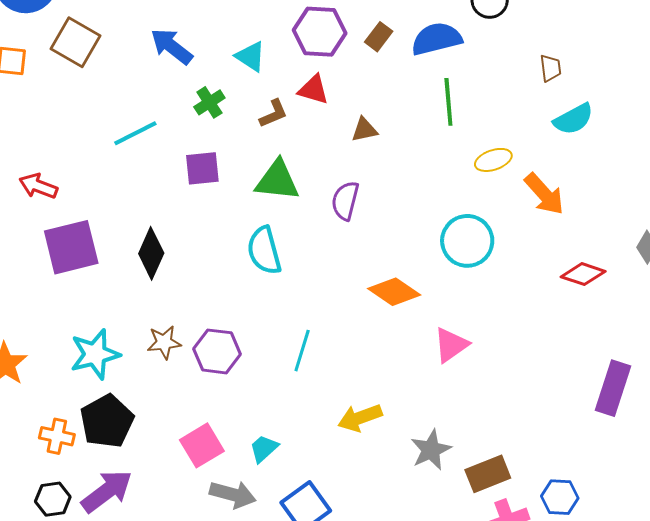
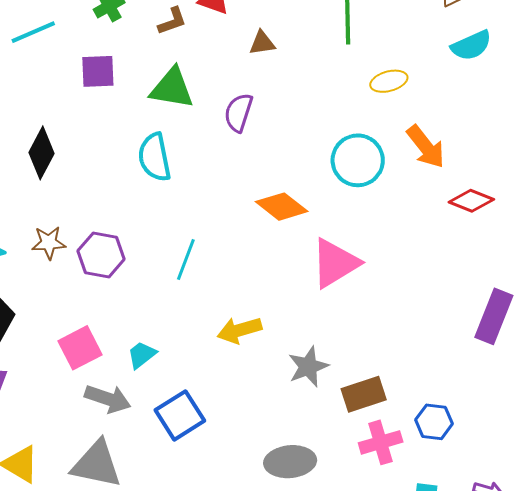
orange arrow: (544, 194) -> (426, 147), moved
pink triangle: (451, 345) -> (335, 263), size x1.4

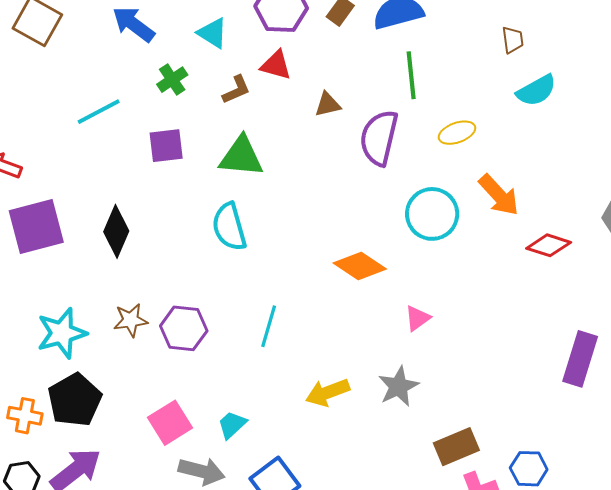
purple semicircle: (239, 113) -> (379, 138), moved, size x1.4
pink triangle: (335, 263) -> (418, 318), size x0.5
gray star: (308, 367) -> (399, 386), moved

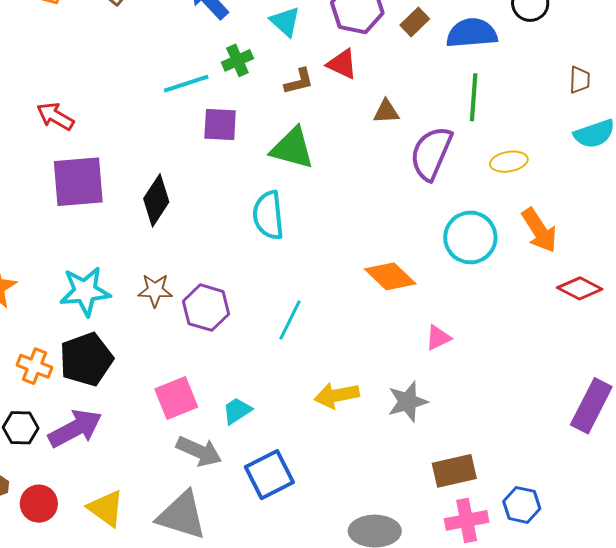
cyan line: (99, 112) -> (186, 84), moved

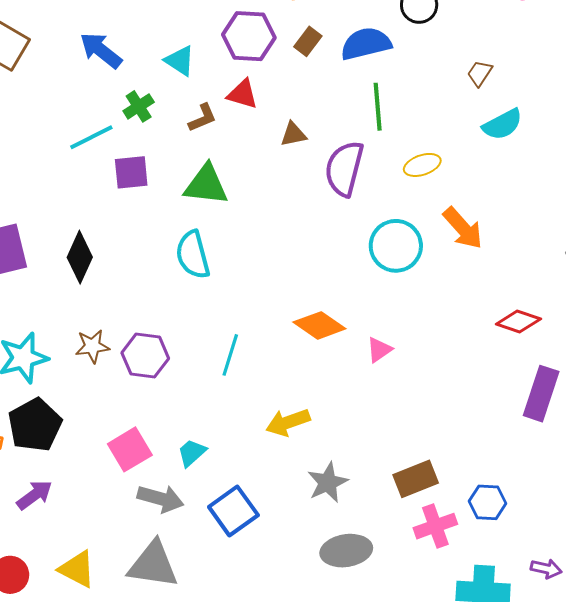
brown trapezoid: (580, 80) -> (480, 73), turned -140
orange diamond: (390, 276) -> (319, 325), moved
red diamond: (580, 288) -> (518, 321), moved
gray star: (408, 402) -> (328, 482), moved
purple arrow: (75, 428) -> (35, 495), size x0.7

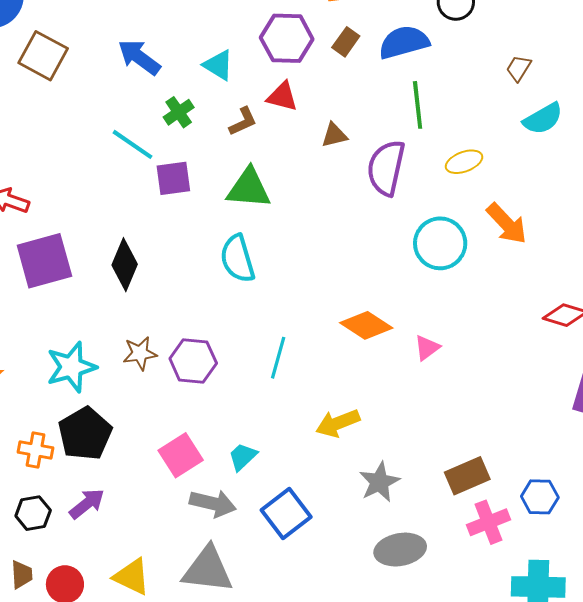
cyan line: (91, 137) -> (132, 144), turned 63

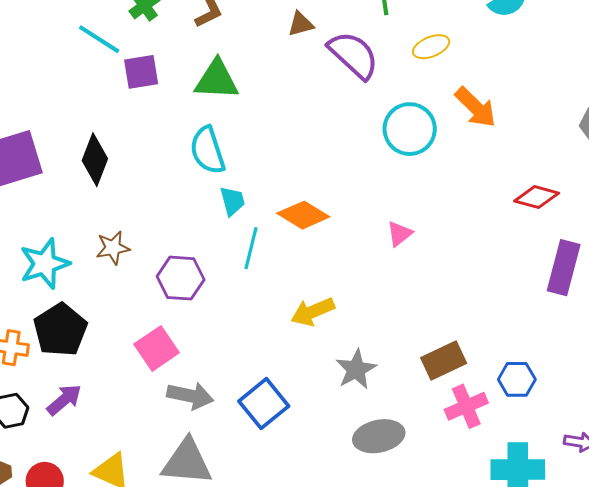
purple semicircle: (386, 168) -> (353, 55), turned 122
orange diamond: (366, 325) -> (303, 215), moved
purple hexagon: (193, 361) -> (181, 278), moved
cyan trapezoid: (243, 457) -> (232, 201), moved, turned 120

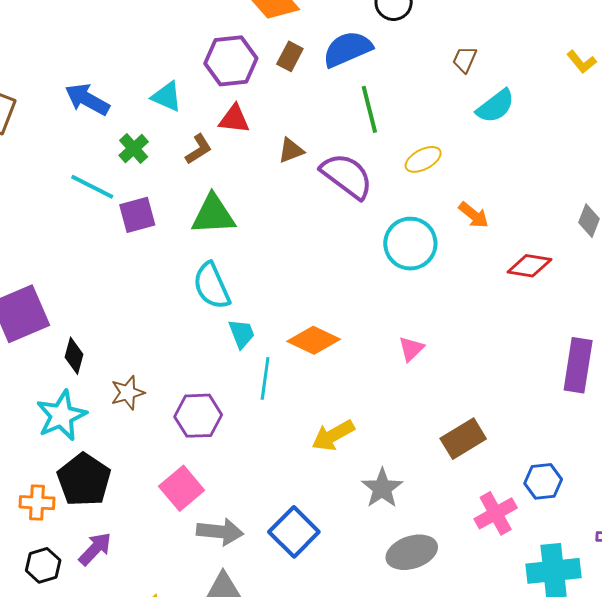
orange arrow: (476, 107) -> (474, 215), size x0.7
black diamond: (95, 160) -> (74, 356), moved, size x0.7
red diamond: (537, 197) -> (529, 266), moved
brown rectangle: (444, 360) -> (463, 439), moved

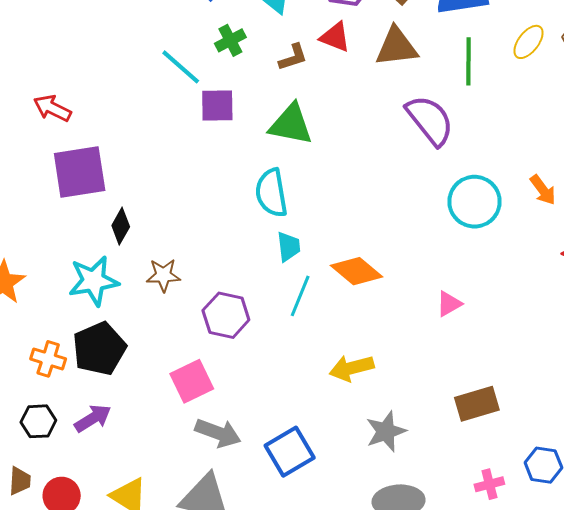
brown triangle: (291, 150) -> (396, 47), moved, size x1.6
yellow ellipse: (423, 159) -> (528, 42), moved, turned -39
pink cross: (496, 513) -> (489, 484), size x0.7

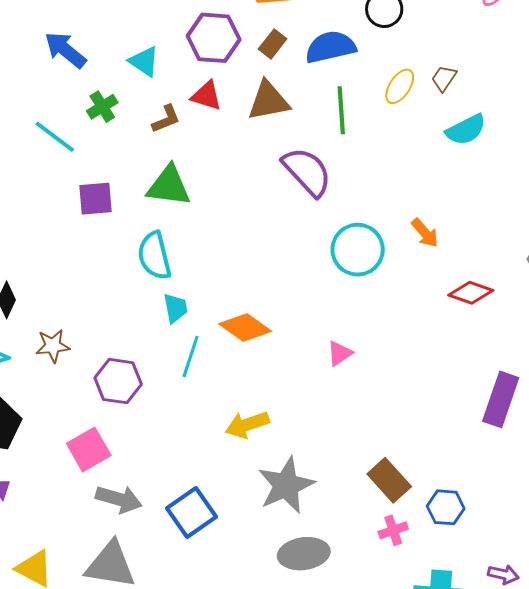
purple square: (217, 105) -> (96, 199), moved
brown rectangle: (477, 404) -> (389, 480), moved, turned 69
gray star: (386, 431) -> (286, 485), size x1.4

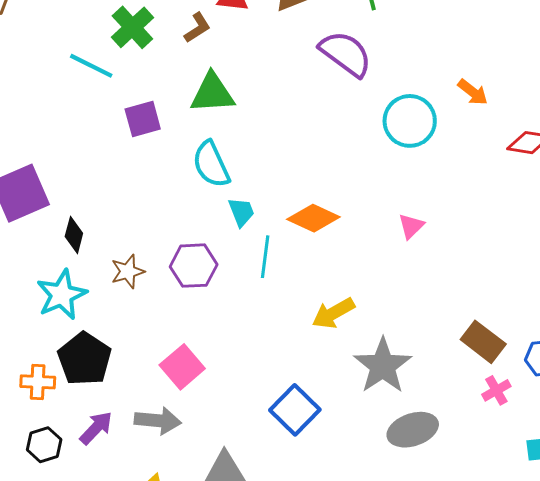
green cross: (102, 107) -> (132, 27), size x1.4
purple hexagon: (118, 381) -> (194, 266), moved
gray arrow: (119, 499) -> (158, 421), moved

